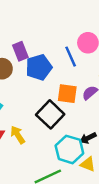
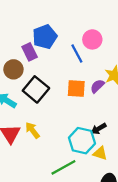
blue pentagon: (39, 67) -> (45, 37), moved
black square: (50, 114) -> (36, 89), moved

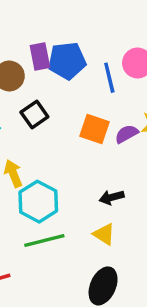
blue pentagon: (45, 37) -> (67, 61), moved
black square: (36, 89) -> (34, 114), size x0.7
cyan hexagon: (82, 141) -> (38, 202), moved

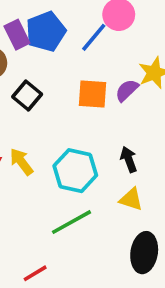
blue line: (109, 78) -> (94, 37), turned 68
black arrow: (112, 197) -> (129, 159), turned 100
cyan hexagon: (38, 202) -> (75, 171), moved

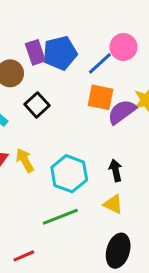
purple semicircle: (127, 90) -> (122, 112), size x1.4
orange square: (93, 94) -> (101, 97), moved

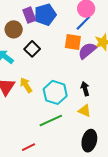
blue line: (100, 63) -> (83, 23), moved

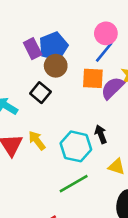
brown circle: (14, 29) -> (56, 66), moved
black arrow: (85, 89) -> (101, 134), moved

